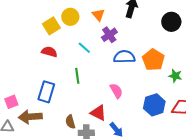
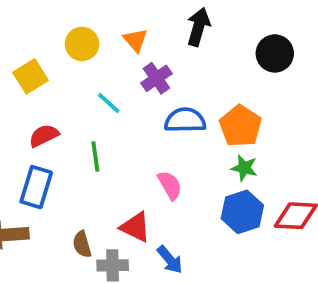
yellow square: (51, 26) -> (30, 76), moved
red semicircle: (49, 52) -> (44, 136), moved, turned -42
green star: (175, 76) -> (244, 168), moved

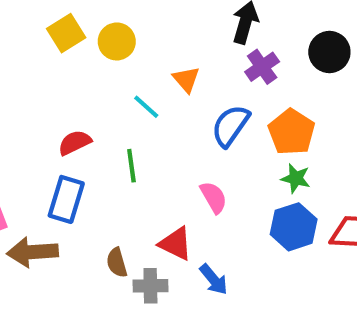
orange triangle: (135, 40) -> (186, 79), moved
yellow square: (30, 76) -> (66, 33), moved
purple cross: (156, 78) -> (262, 67), moved
blue semicircle: (185, 120) -> (230, 126), turned -54

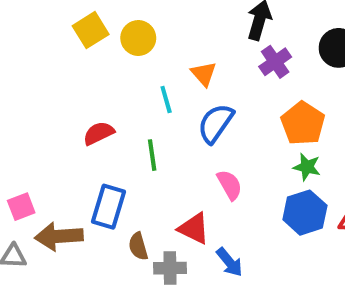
cyan line: (146, 107) -> (166, 99), turned 32
blue semicircle: (230, 126) -> (216, 123), moved
blue rectangle: (66, 199) -> (109, 207), moved

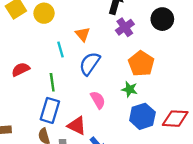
green star: (307, 167) -> (130, 89), moved
blue rectangle: (109, 207) -> (50, 110), moved

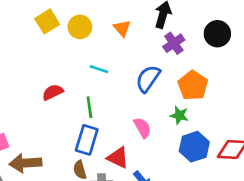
orange triangle: (83, 34) -> (122, 28), moved
cyan line: (60, 50) -> (99, 69), turned -56
blue semicircle: (90, 64) -> (148, 79), moved

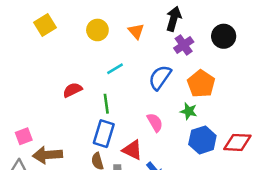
yellow square: (47, 21) -> (45, 25), moved
cyan line: (99, 69) -> (115, 69), turned -49

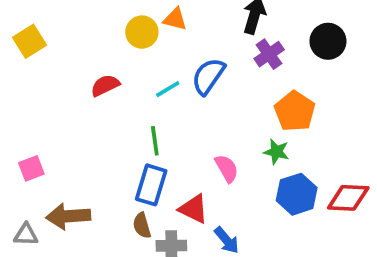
yellow square: (45, 25) -> (30, 41), moved
orange triangle: (136, 31) -> (175, 19), moved, turned -35
blue semicircle: (160, 77) -> (208, 76), moved
red semicircle: (72, 90) -> (105, 85), moved
pink square: (24, 136) -> (31, 168), moved

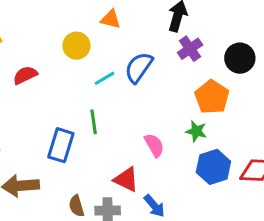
yellow circle: (142, 32) -> (76, 46), moved
black circle: (328, 41) -> (240, 58), moved
red semicircle: (105, 85) -> (25, 75), moved
blue rectangle: (151, 185) -> (61, 145), moved
brown semicircle: (142, 225) -> (76, 206), moved

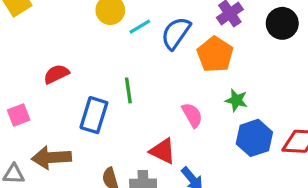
red semicircle: (25, 75) -> (56, 74), moved
cyan line: (104, 78) -> (140, 27), moved
orange pentagon: (212, 97) -> (215, 54), moved

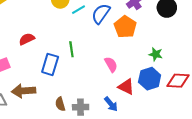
green star: (236, 100) -> (156, 54), moved
red triangle: (163, 151) -> (126, 87), moved

